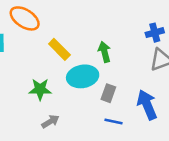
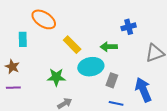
blue cross: (155, 33) -> (129, 27), moved
green arrow: (105, 52) -> (109, 47), turned -77

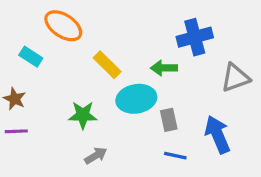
blue cross: (129, 27) -> (195, 37), size x1.5
cyan rectangle: (23, 39) -> (31, 57), turned -56
gray rectangle: (112, 80) -> (169, 120), turned -32

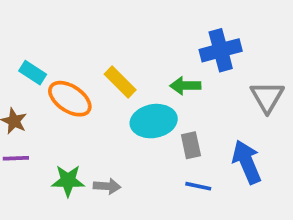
orange ellipse: (63, 26) -> (70, 99), moved
gray triangle: (235, 78) -> (267, 97), turned -40
green star: (83, 115) -> (68, 181), moved
gray arrow: (96, 156) -> (107, 186), turned 35

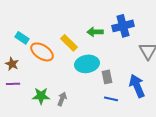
green arrow: (185, 86) -> (95, 32), moved
gray arrow: (107, 186) -> (62, 99), turned -72

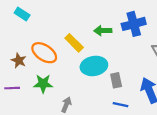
cyan rectangle: (22, 38) -> (22, 14), moved
brown star: (12, 64) -> (19, 60), moved
green star: (41, 96) -> (43, 84), moved

